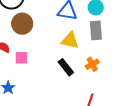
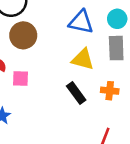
orange cross: (92, 64) -> (110, 91), turned 32

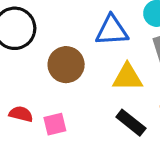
brown circle: (23, 35) -> (66, 65), moved

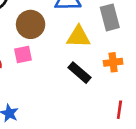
pink square: (55, 124) -> (23, 54), moved

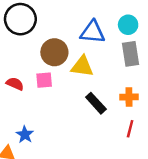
yellow triangle: (78, 37) -> (82, 66), moved
red line: (119, 110) -> (130, 129), moved

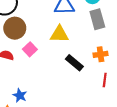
brown circle: (54, 52) -> (15, 28), moved
pink square: (44, 80) -> (30, 49), turned -32

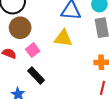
black rectangle: (74, 63) -> (36, 76), moved

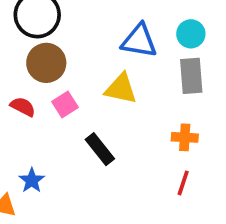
black rectangle: (36, 76) -> (100, 149), moved

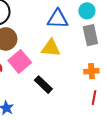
pink square: (65, 104) -> (20, 61), size x1.5

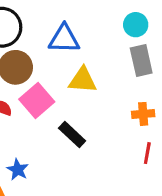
blue triangle: (58, 19) -> (64, 39), moved

